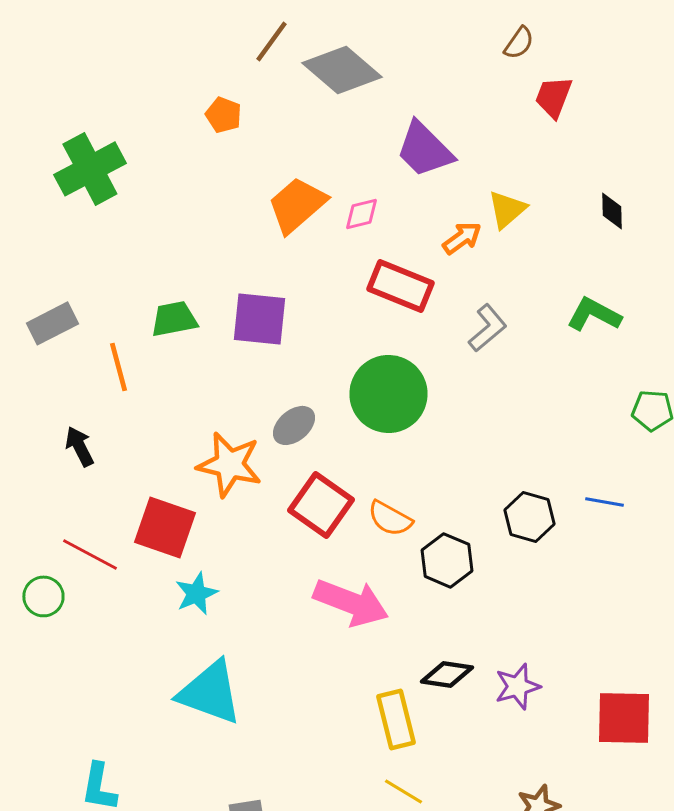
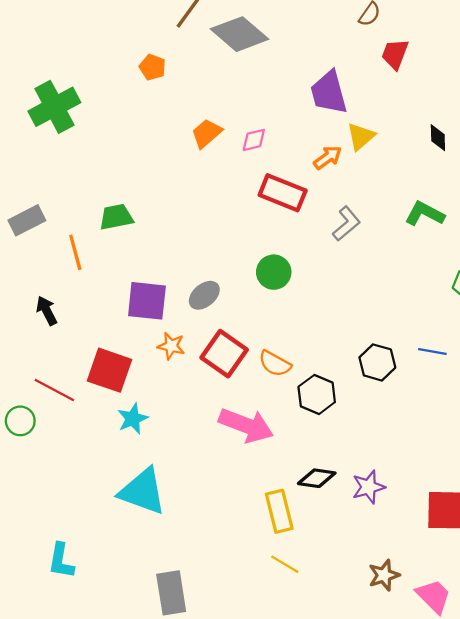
purple trapezoid: (424, 149) -> (329, 92), moved, turned 30
orange trapezoid: (297, 205) -> (206, 133), size x0.7
purple square: (259, 319) -> (147, 301), moved
green circle: (388, 394) -> (274, 272), size x0.6
orange star: (229, 464) -> (171, 346), moved, size x0.6

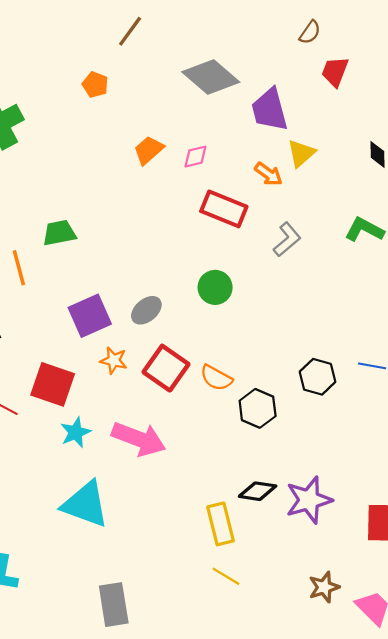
gray diamond: (240, 34) -> (211, 77), moved
orange arrow: (328, 158) -> (268, 174), turned 72
purple square: (147, 301) -> (90, 316), turned -30
pink arrow: (246, 425) -> (139, 439), moved
purple star: (368, 487) -> (309, 500), size x1.4

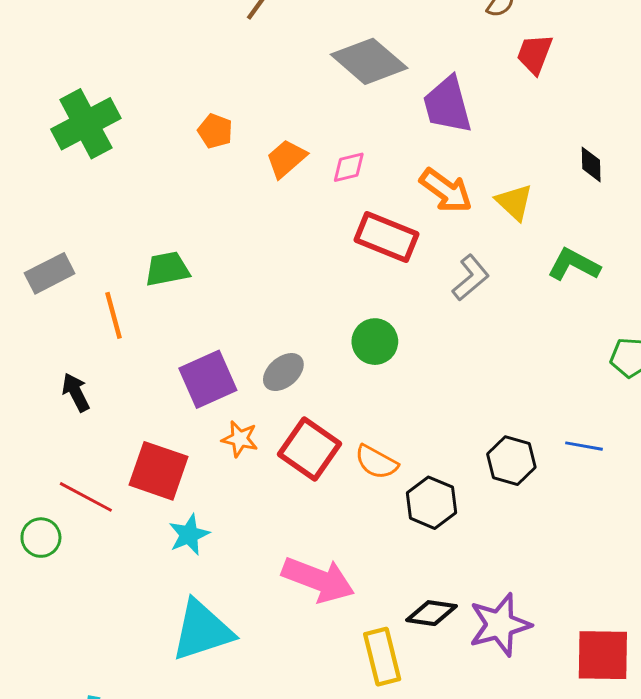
orange pentagon: (95, 85) -> (215, 131), moved
yellow triangle: (301, 153) -> (514, 202), moved, turned -36
orange arrow: (268, 174) -> (446, 191), size x1.4
pink arrow: (139, 439) -> (318, 580), moved
cyan triangle: (85, 504) -> (202, 630), turned -38

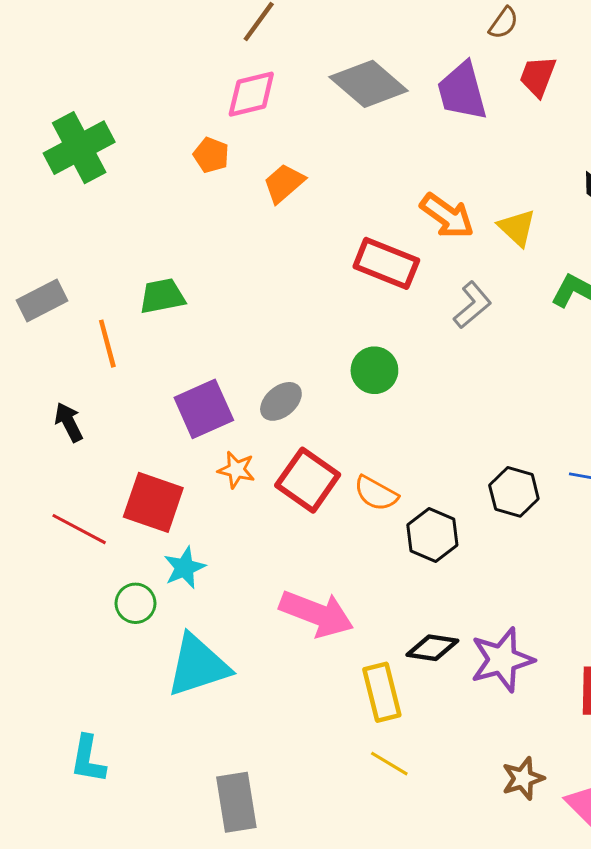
purple trapezoid: (447, 105) -> (462, 91), moved
pink diamond: (349, 167) -> (251, 94), moved, size x1.5
green circle: (41, 538) -> (136, 603), moved

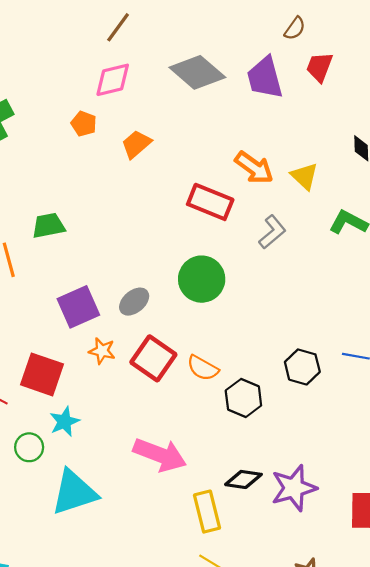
green circle: (374, 370) -> (202, 279), size x1.4

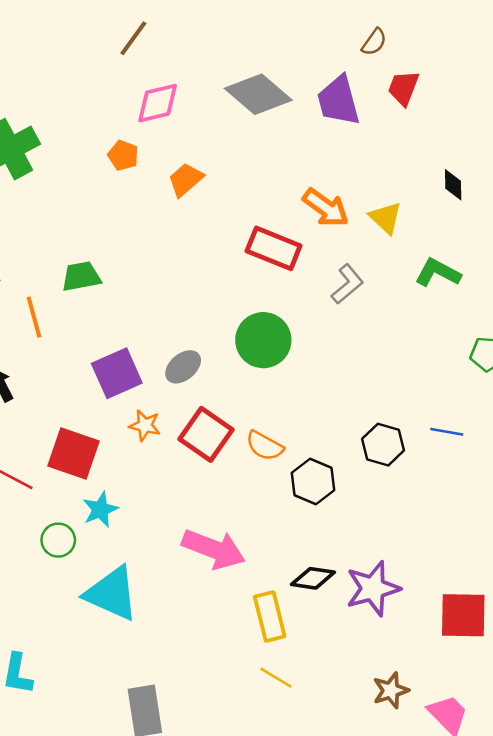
brown line: (118, 27) -> (133, 38), moved
cyan triangle: (74, 492) -> (112, 594), turned 42

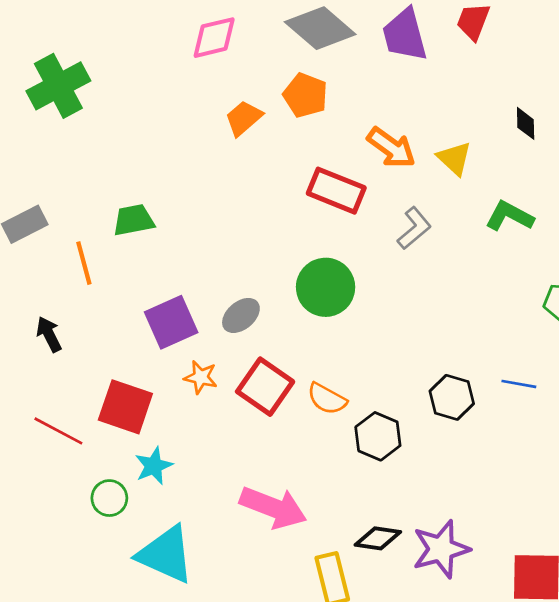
orange pentagon: (123, 155) -> (305, 95), moved, size x1.4

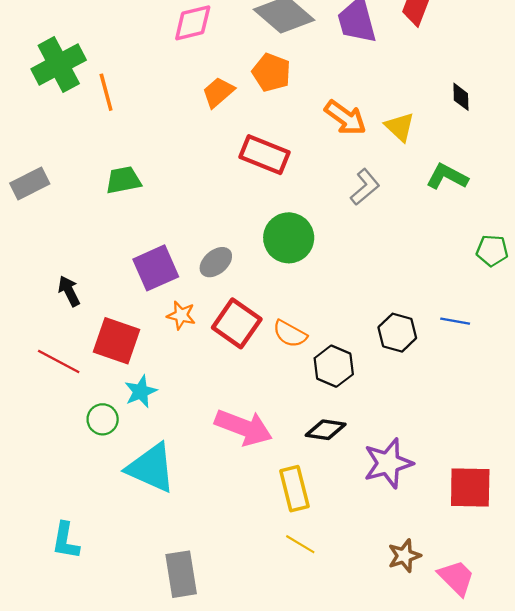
red rectangle: (336, 191) -> (264, 155), moved
orange line: (84, 263) -> (106, 92), moved
black arrow: (49, 334) -> (69, 291), moved
black diamond: (378, 538) -> (326, 430), moved

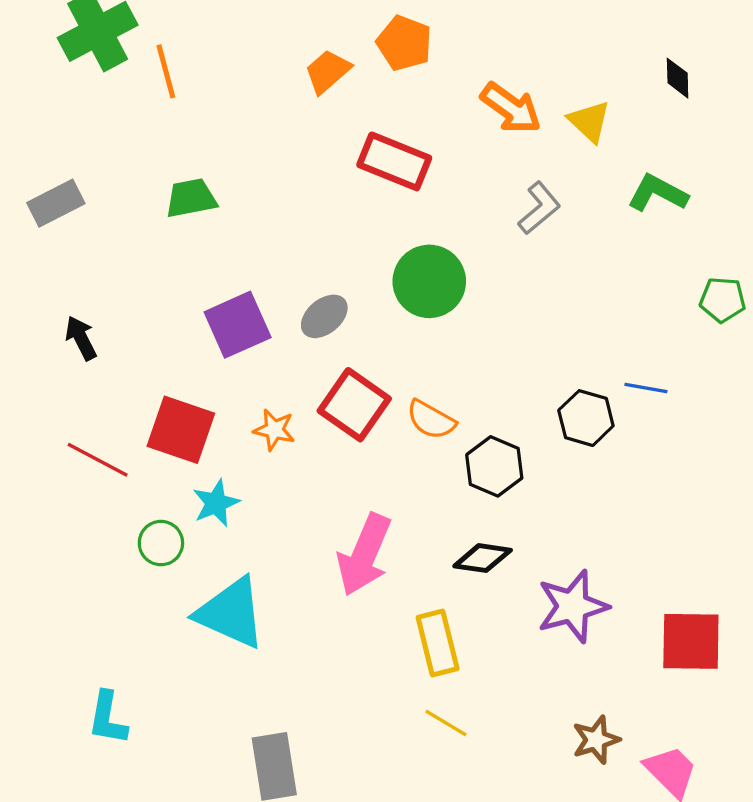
black arrow: (69, 291) -> (81, 338), moved
orange star: (181, 315) -> (274, 430), moved
blue line: (455, 321) -> (646, 388), moved
pink arrow: (244, 427) -> (364, 555), turned 92

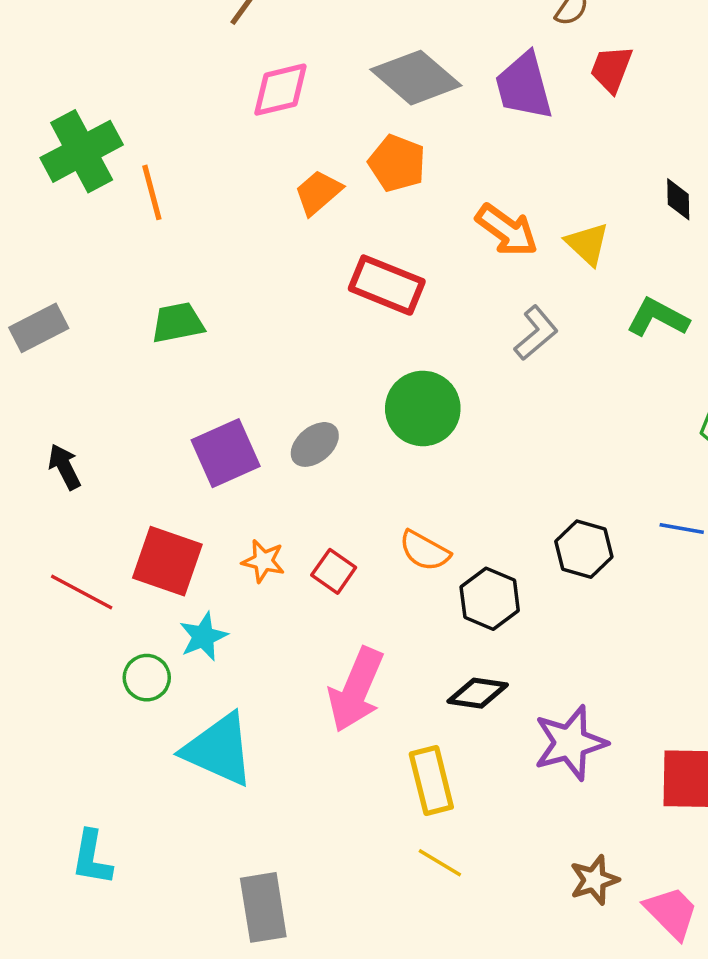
blue line: (646, 388) -> (682, 528), moved
red square: (354, 405) -> (334, 571), moved, size x0.6

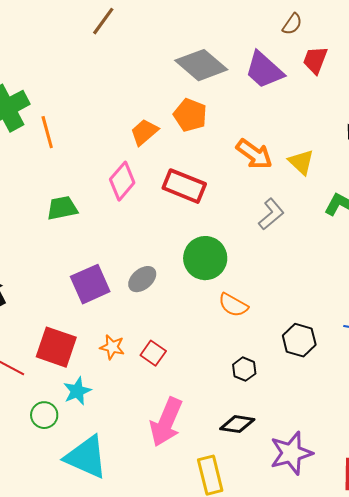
purple trapezoid: (524, 86) -> (264, 70), turned -33
pink diamond: (280, 90) -> (122, 181), moved, turned -36
orange semicircle: (425, 551) -> (233, 305), moved
black hexagon: (490, 599) -> (244, 369), size x0.7

